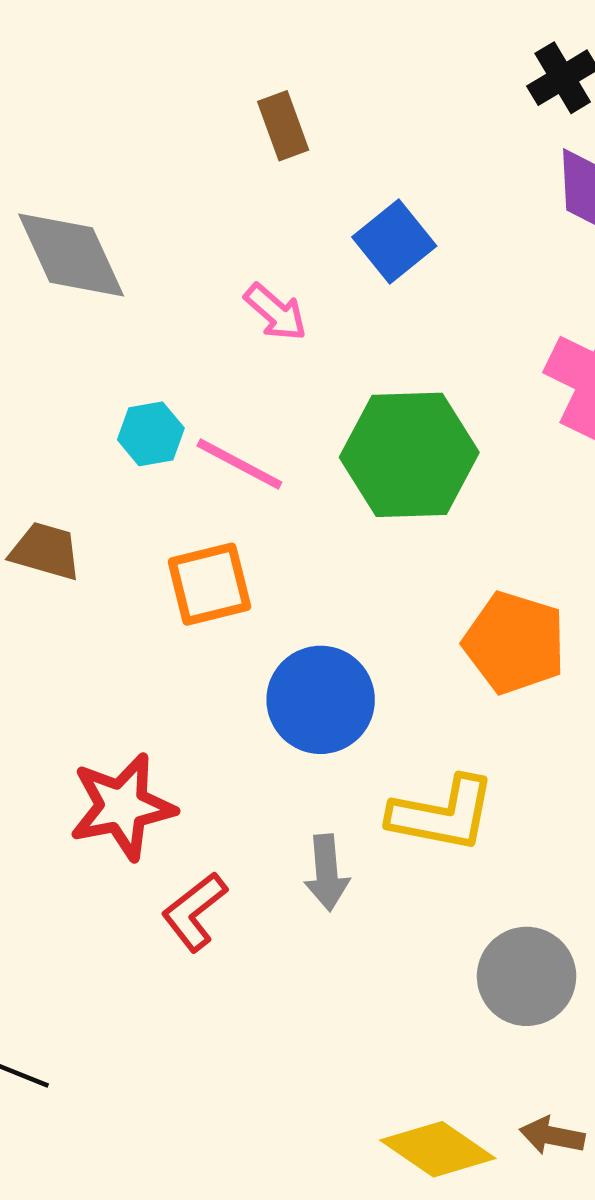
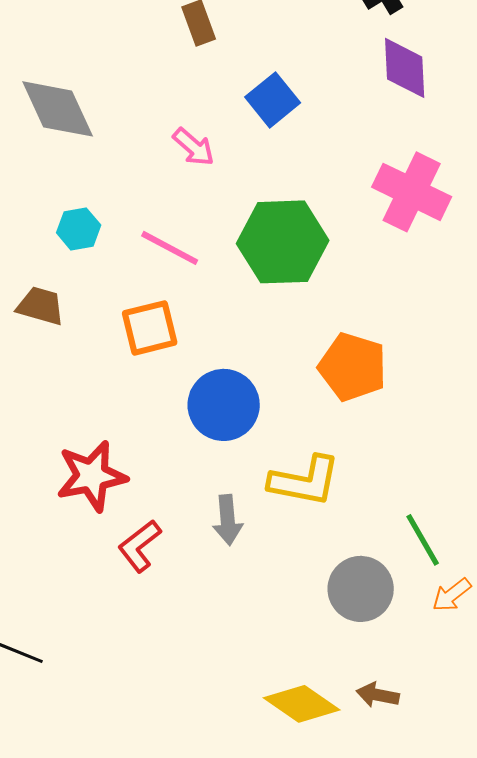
cyan hexagon: (151, 434) -> (79, 229), moved

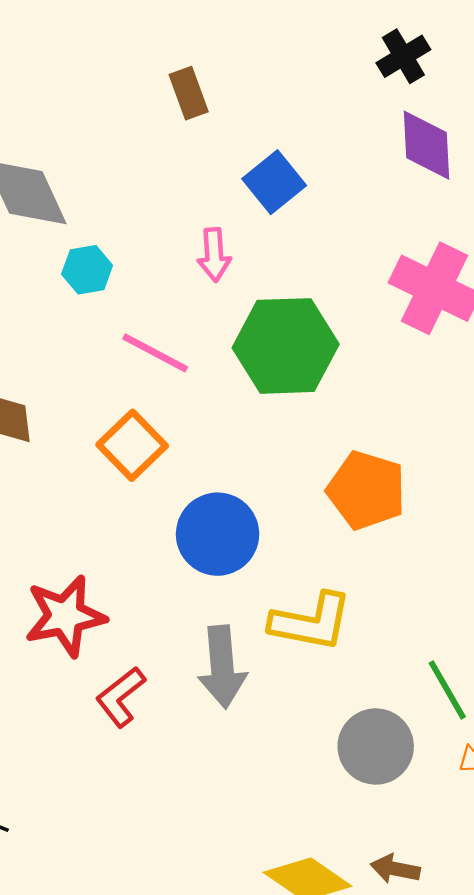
pink arrow: (194, 147) -> (214, 255), moved, turned 45
cyan hexagon: (79, 229) -> (87, 270), moved
orange square: (150, 328) -> (132, 445), turned -30
gray arrow: (228, 520) -> (222, 667), size x1.4

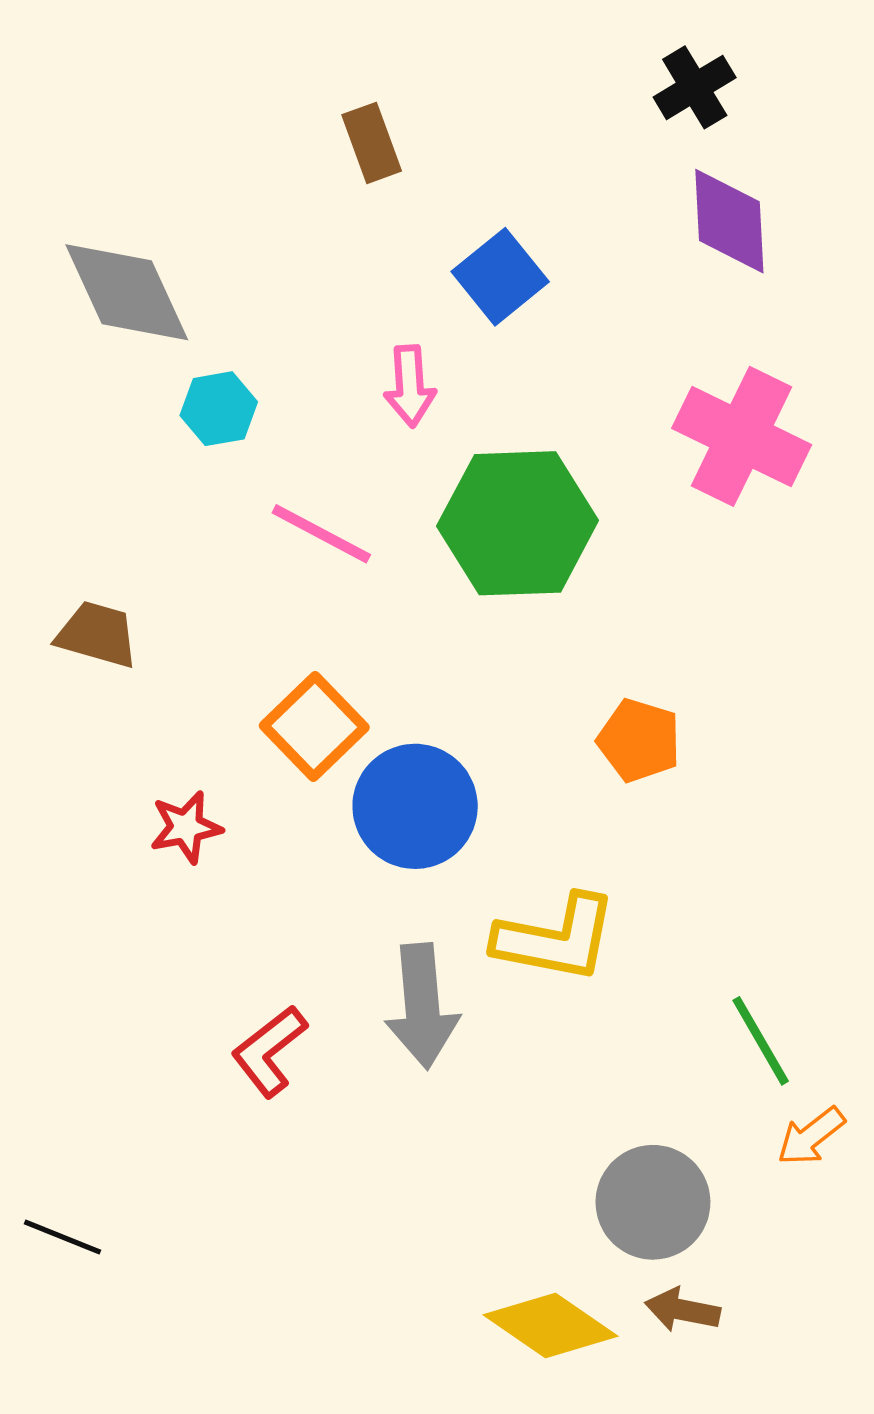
orange square: (132, 445) -> (314, 726), moved
orange pentagon: (366, 490) -> (639, 740), size x0.7
red star: (65, 616) -> (186, 827), moved, size x0.6
gray circle: (376, 746) -> (653, 1202), moved

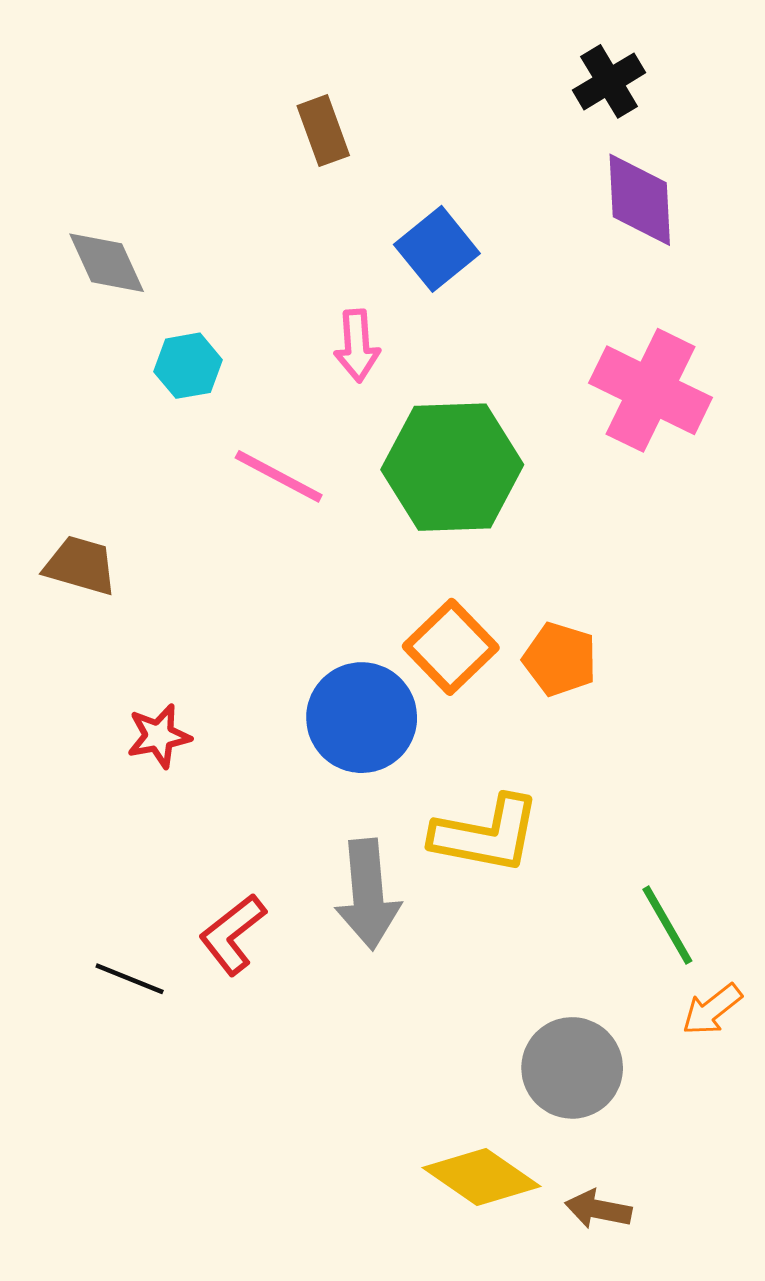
gray diamond: (127, 292) -> (107, 263), size x0.7
orange square: (314, 726) -> (451, 647), moved
black line: (63, 1237) -> (130, 979), moved
brown arrow: (682, 1310) -> (598, 1209), moved

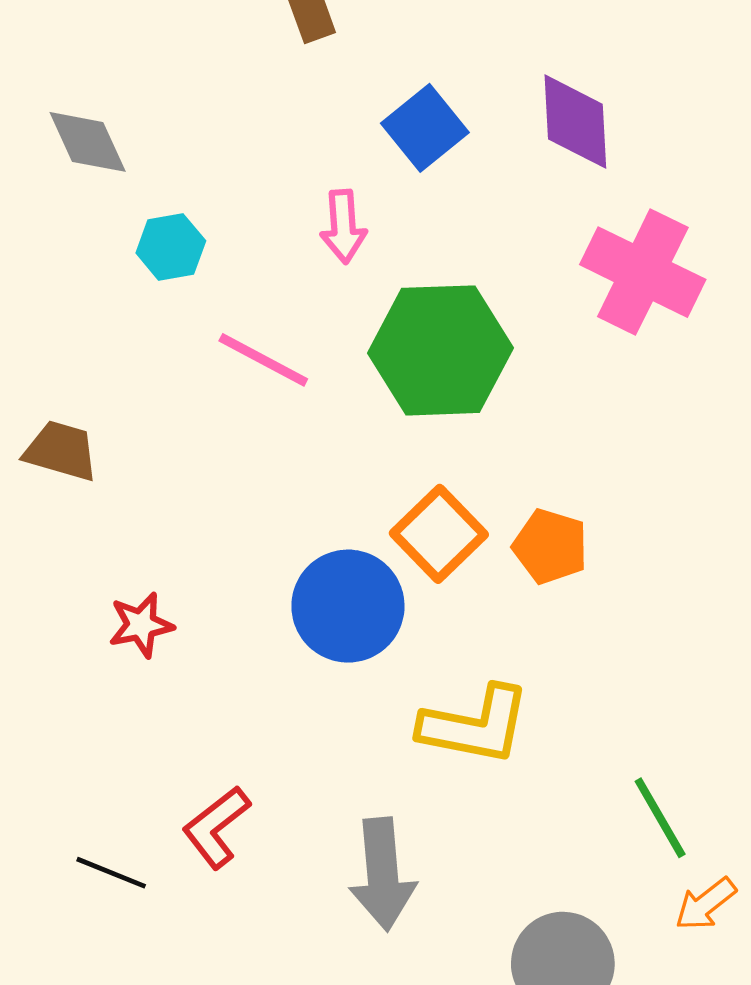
purple diamond: (640, 200) -> (575, 122), moved
gray arrow: (368, 894) -> (382, 874), moved

